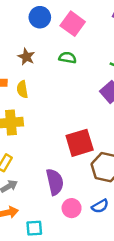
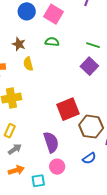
yellow semicircle: (22, 89) -> (28, 64), moved
pink circle: (72, 208) -> (57, 167), moved

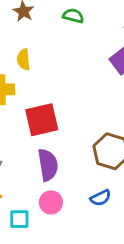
yellow semicircle: (28, 64) -> (24, 60), moved
red square: (68, 109) -> (42, 120), moved

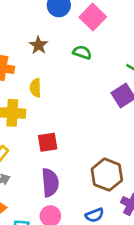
red square: (42, 120) -> (48, 142), size x0.7

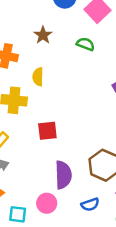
purple semicircle: (50, 183) -> (63, 175), moved

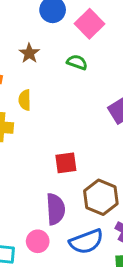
red square: (47, 131) -> (66, 163), moved
blue semicircle: (90, 204) -> (86, 242), size x1.6

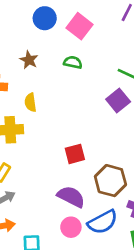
purple semicircle: (56, 209) -> (71, 197), turned -52
pink circle: (38, 241) -> (71, 227), moved

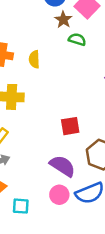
brown star: (29, 60) -> (63, 20), moved
yellow semicircle: (30, 102) -> (34, 59), moved

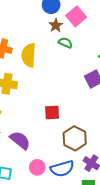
yellow semicircle: (34, 59) -> (29, 55), size x1.6
purple semicircle: (62, 166) -> (20, 140), moved

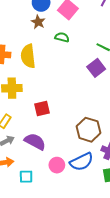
brown star: (56, 25) -> (38, 22), moved
red square: (52, 112) -> (42, 109), moved

